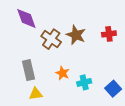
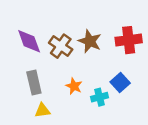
purple diamond: (26, 18) -> (29, 41), moved
red cross: (109, 34) -> (129, 40), size x1.5
blue square: (113, 89) -> (120, 83), moved

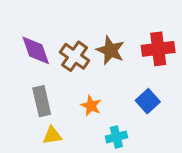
cyan cross: (100, 97) -> (116, 137), moved

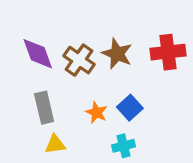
blue square: (148, 101) -> (130, 108), moved

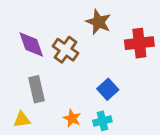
brown star: (117, 54) -> (98, 22), moved
orange star: (96, 112) -> (72, 118), moved
yellow triangle: (55, 144) -> (22, 120), moved

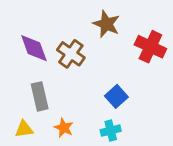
red cross: (139, 43) -> (150, 47), turned 32
orange star: (72, 118) -> (64, 128), moved

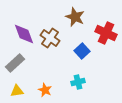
gray rectangle: (40, 96) -> (15, 63), moved, turned 60
blue square: (116, 96) -> (82, 51), moved
cyan cross: (111, 131) -> (78, 82), moved

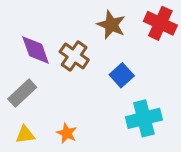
red cross: (106, 33) -> (160, 23), moved
cyan cross: (78, 82) -> (144, 118), moved, size x1.6

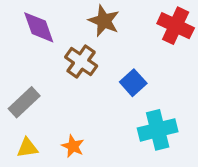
brown star: (111, 25) -> (104, 21), moved
purple diamond: (36, 50) -> (39, 27), moved

